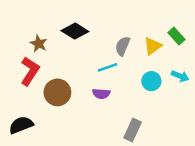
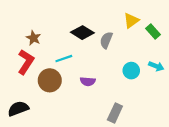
black diamond: (75, 31) -> (82, 33), moved
yellow triangle: (153, 46) -> (131, 21), moved
cyan line: (108, 67) -> (64, 59), moved

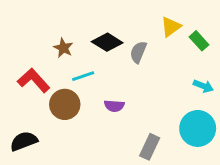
brown star: (33, 38) -> (63, 48), moved
red L-shape: (26, 62) -> (34, 80), turned -75
cyan circle: (131, 71) -> (198, 128), moved, size x1.6

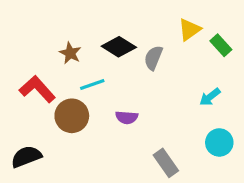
cyan arrow: (203, 86) -> (210, 97), moved, turned 120
cyan circle: (198, 128) -> (219, 142), size x0.7
gray rectangle: (150, 147) -> (166, 163), turned -60

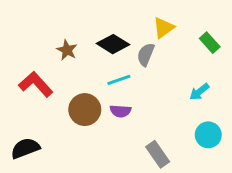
yellow triangle: (189, 30) -> (164, 28), moved
cyan line: (92, 84) -> (119, 80), moved
brown circle: (72, 116) -> (85, 110), moved

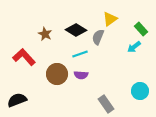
cyan arrow: (199, 92) -> (134, 47), moved

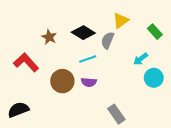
cyan arrow: (134, 47) -> (141, 59), moved
cyan circle: (140, 91) -> (154, 78), moved

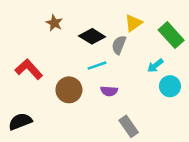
green rectangle: (155, 32) -> (171, 35), size x1.5
brown star: (49, 37) -> (54, 23), moved
purple semicircle: (89, 82) -> (109, 91), moved

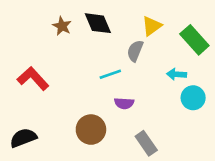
black diamond: (92, 36) -> (98, 23), moved, turned 35
cyan arrow: (155, 66) -> (177, 74), turned 42
brown circle: (69, 90) -> (91, 130), moved

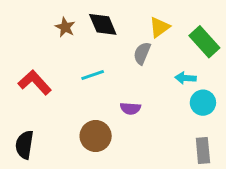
cyan line: (110, 74) -> (93, 75), moved
black semicircle: (23, 138) -> (24, 145), turned -60
gray rectangle: (146, 143) -> (203, 151), moved, turned 30

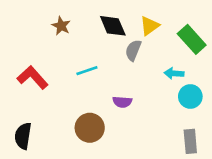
black diamond: (103, 24) -> (113, 26), moved

